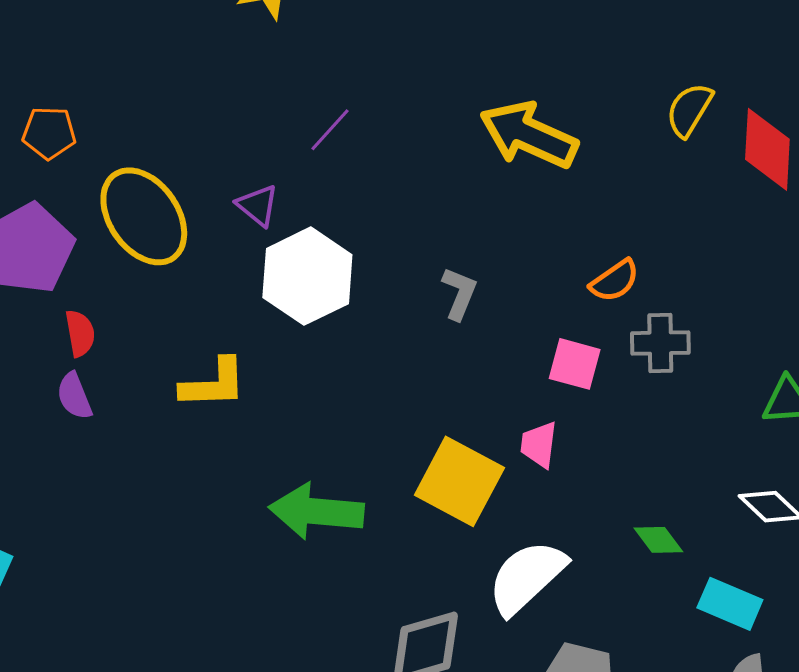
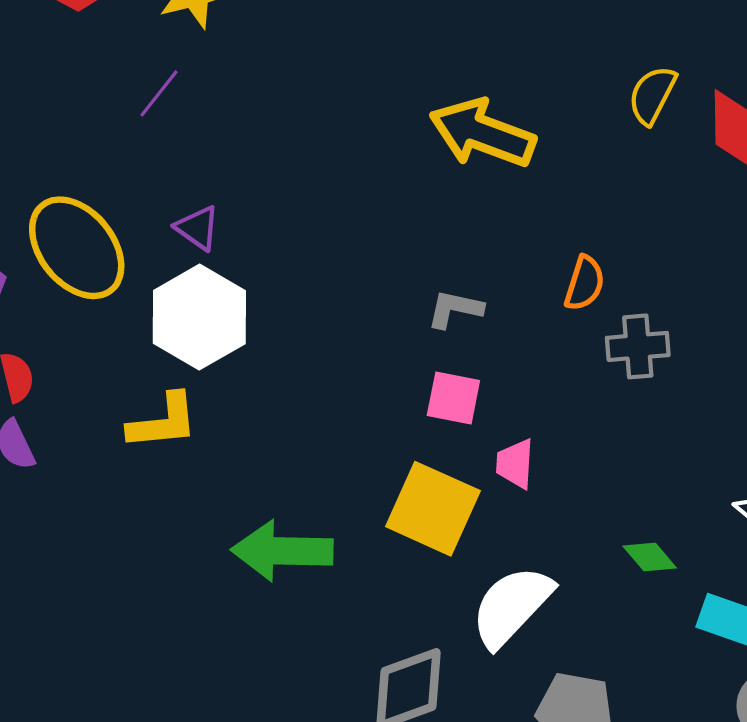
purple line: (330, 130) -> (159, 93), moved
white hexagon: (307, 276) -> (199, 317), moved
orange semicircle: (615, 281) -> (585, 283), turned -34
gray L-shape: (459, 293) -> (455, 309), moved, turned -96
pink square: (575, 364) -> (453, 398), moved

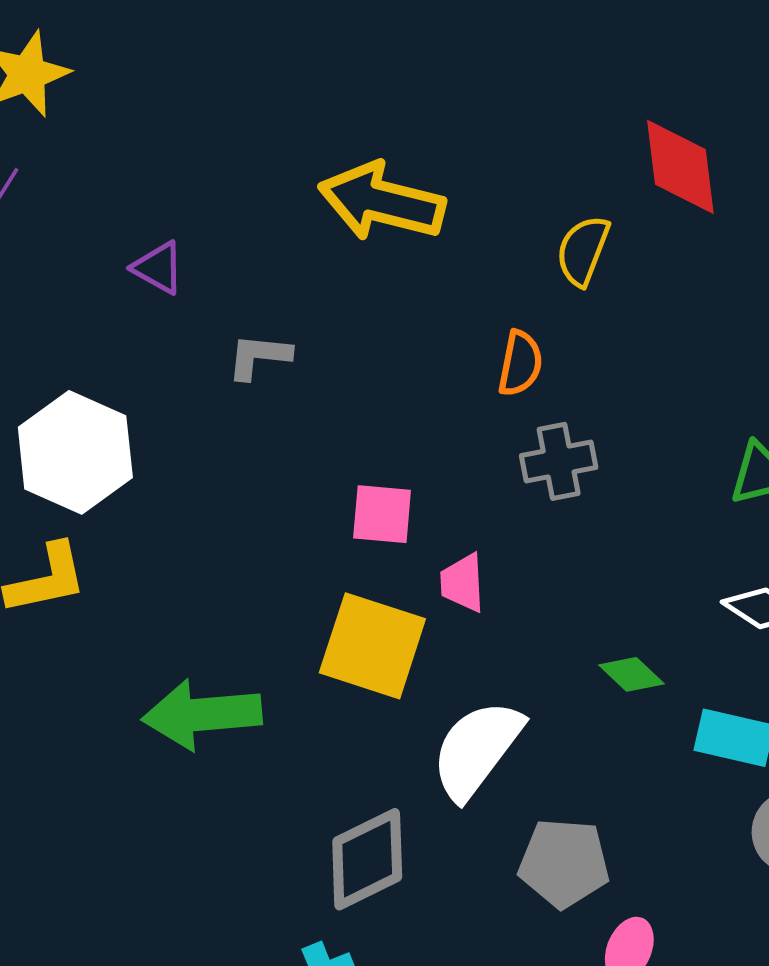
yellow semicircle: (652, 95) -> (583, 251), moved
purple triangle: (198, 228) -> (158, 268), moved
gray L-shape: (455, 309) -> (259, 356), moved
gray cross: (638, 346) -> (559, 461), moved

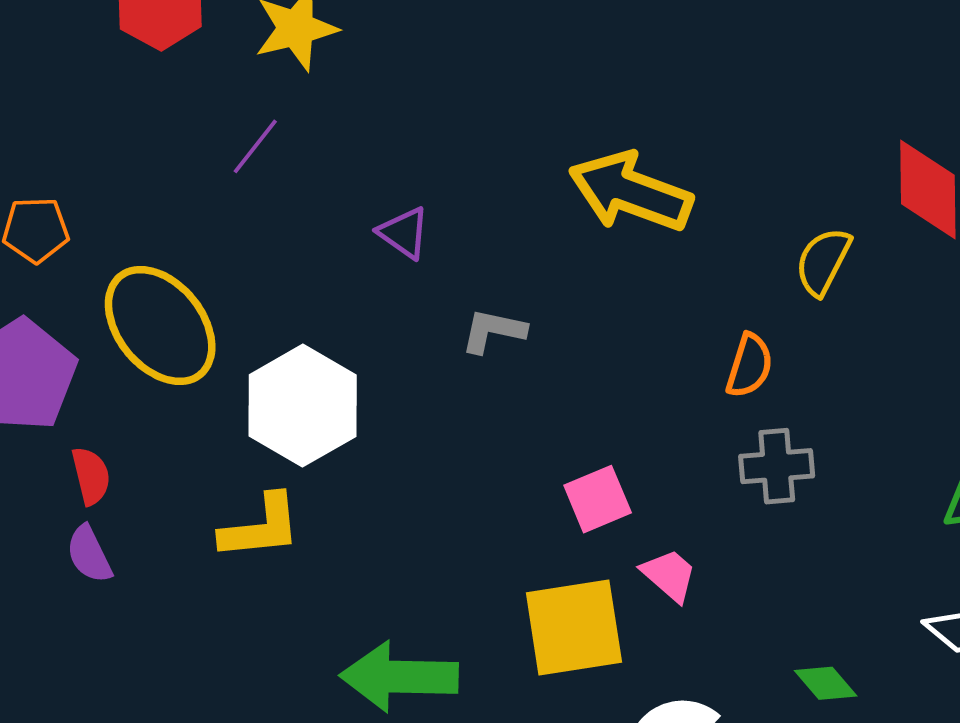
pink square: (382, 514) -> (598, 499), turned -34
pink trapezoid: (463, 583) -> (669, 575), turned 128
yellow square: (372, 646) -> (574, 627), turned -33

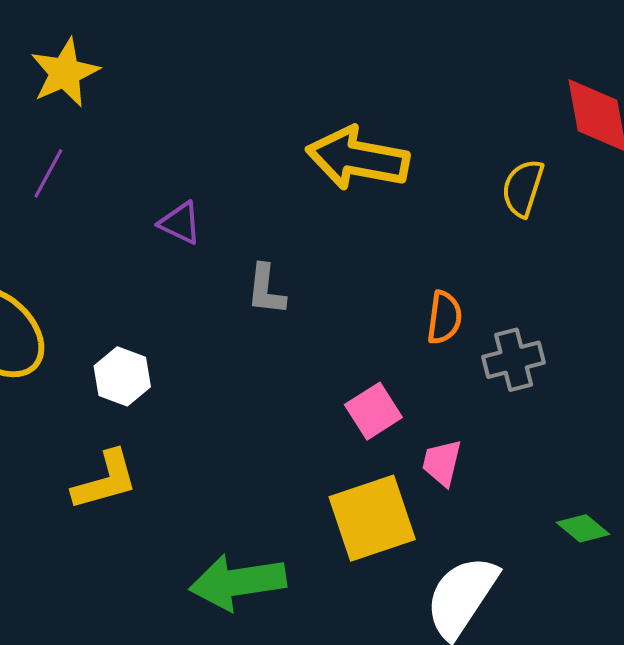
gray L-shape: (493, 331) -> (266, 290), turned -86
orange semicircle: (749, 366) -> (444, 318), moved
white hexagon: (303, 406) -> (122, 376), size x0.6
pink trapezoid: (669, 575) -> (442, 463), turned -108

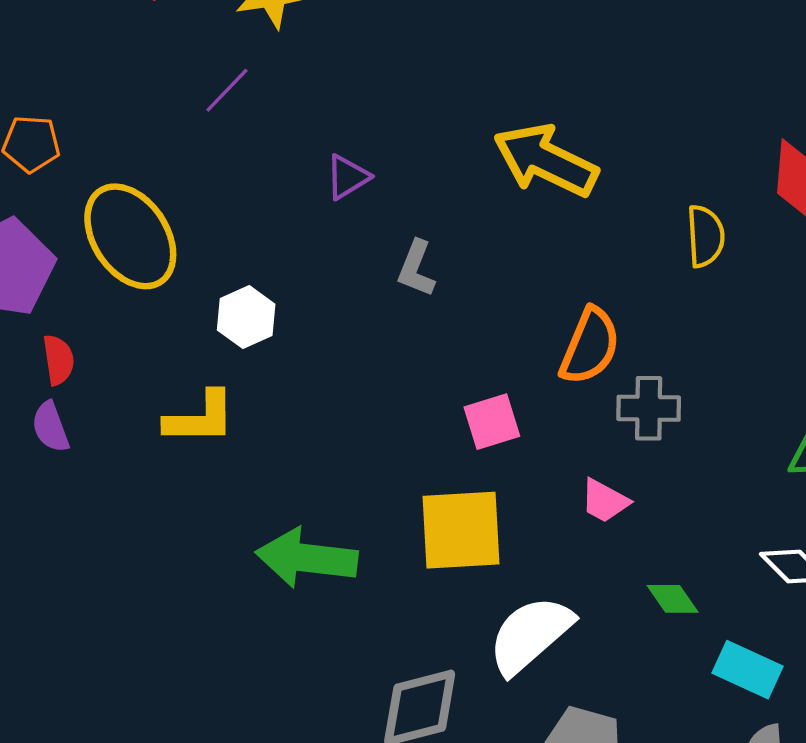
yellow semicircle: (523, 188) -> (705, 236), turned 144
purple triangle: (180, 223) -> (347, 177), turned 48
orange semicircle: (444, 318) -> (590, 346), size x1.4
pink trapezoid: (442, 463) -> (605, 501), moved, turned -90

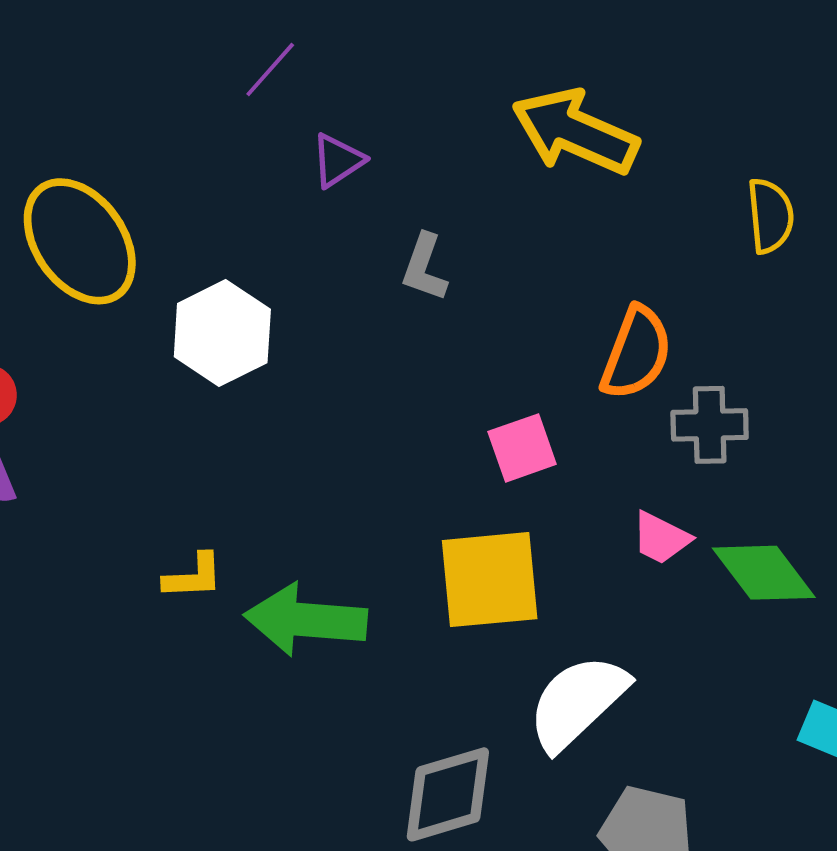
purple line: (227, 90) -> (270, 70), moved
white hexagon: (246, 317) -> (222, 333), size x1.4
yellow L-shape: (200, 418) -> (193, 576), moved, size x0.7
green diamond: (673, 599) -> (764, 573), moved, size x1.6

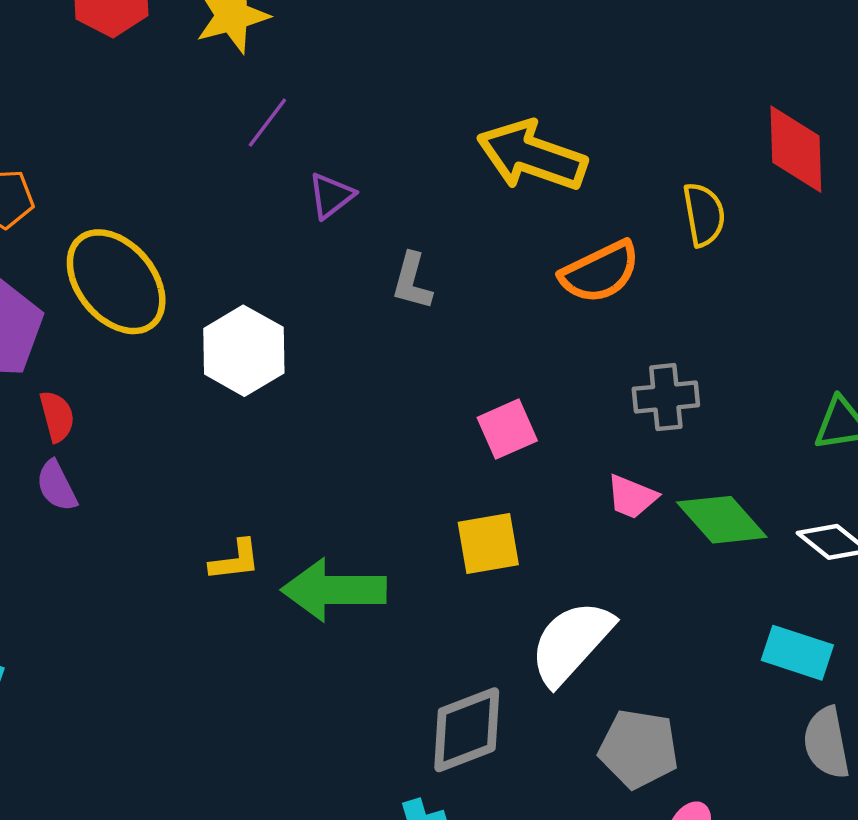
orange semicircle: (636, 353) -> (600, 272), moved, turned 48
yellow square: (490, 580) -> (488, 544), size x0.7

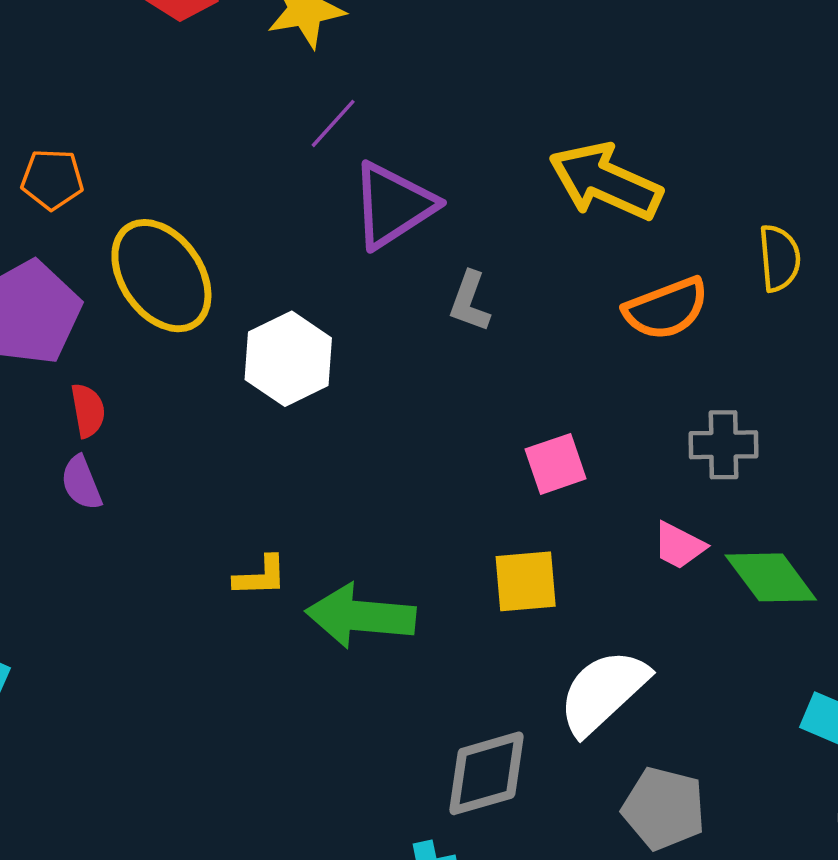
purple triangle: (331, 196) -> (393, 205), size x1.8

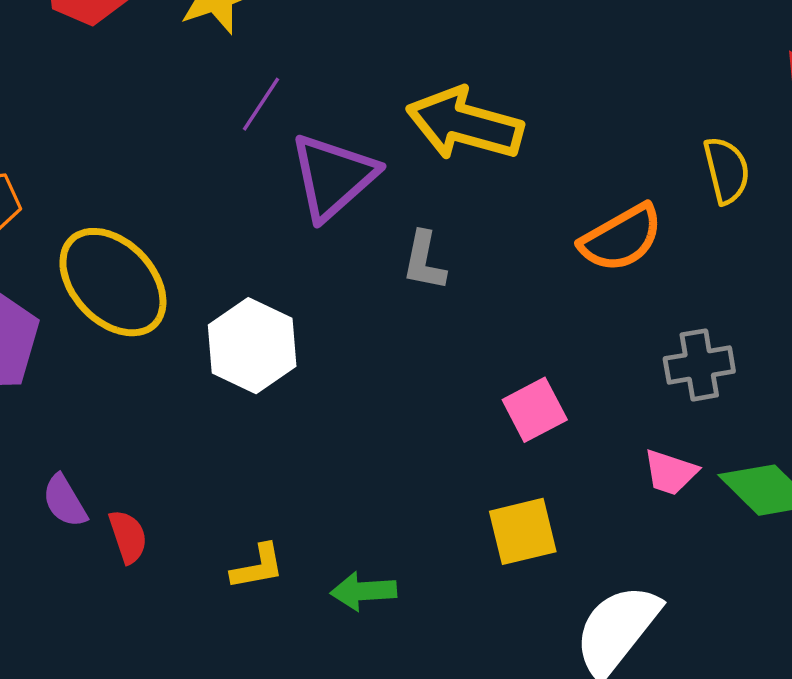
yellow arrow: (605, 182) -> (465, 124), moved
red semicircle: (88, 410) -> (128, 537), moved
green arrow: (361, 616) -> (364, 591), size x0.6

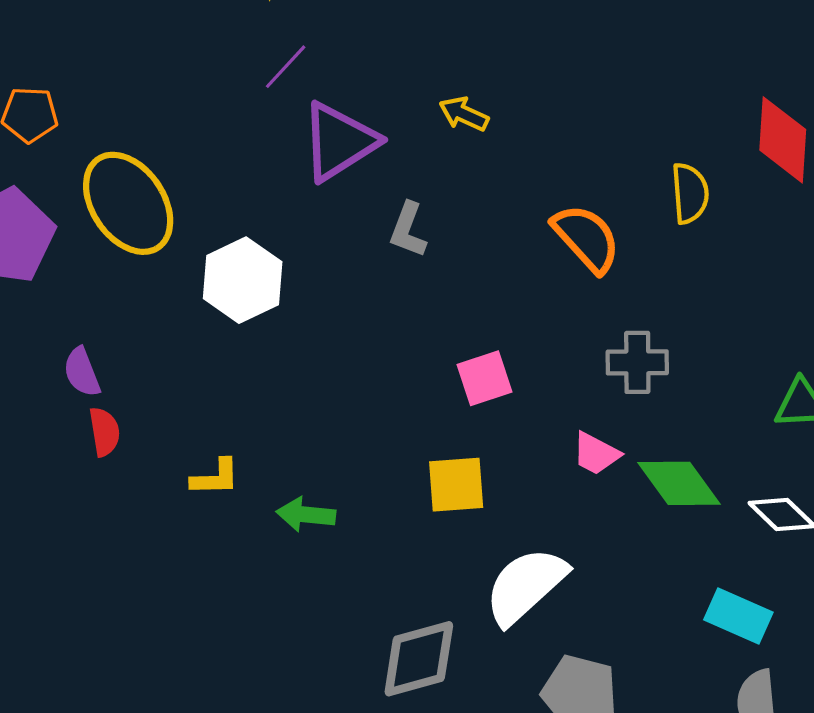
yellow arrow: (465, 124) -> (464, 114), size x0.5
orange semicircle: (621, 238) -> (586, 238), turned -112
purple semicircle: (65, 501) -> (82, 372), moved

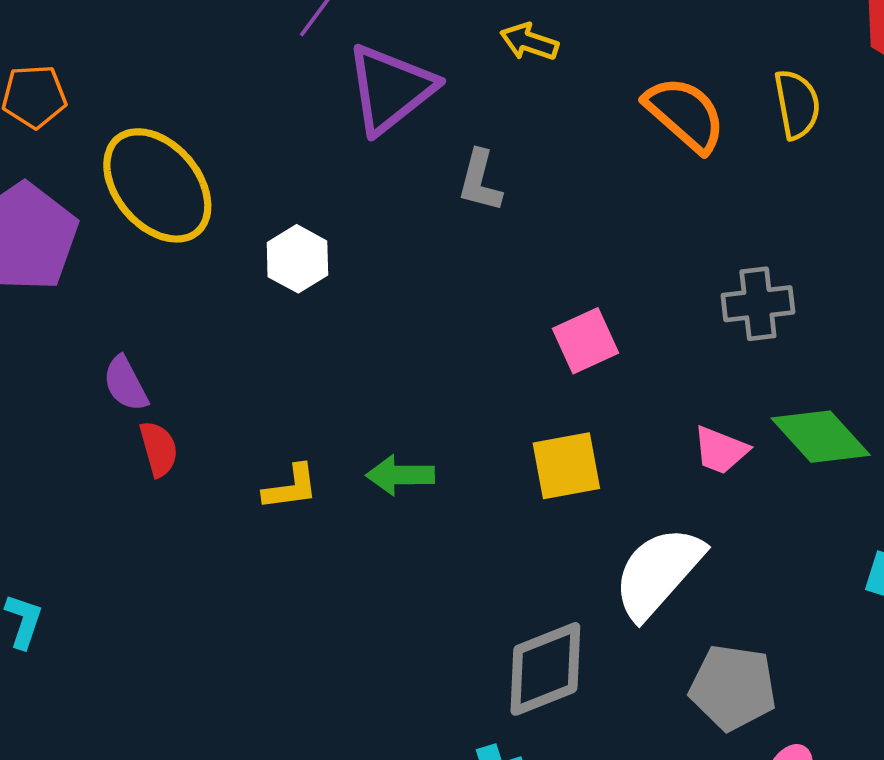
orange semicircle: (586, 238) -> (685, 114), moved
white hexagon: (243, 280) -> (297, 259), size x0.7
pink trapezoid: (596, 454) -> (721, 450), moved
green arrow: (306, 515) -> (400, 475), moved

